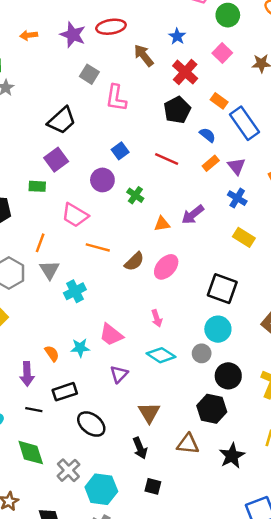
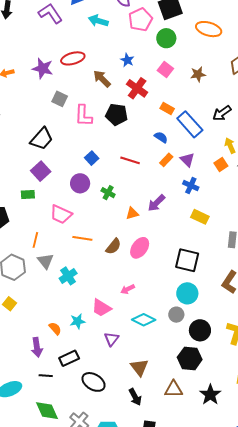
black pentagon: (177, 110) -> (117, 114), moved, turned -30
pink arrow: (157, 318) -> (128, 289), moved, turned 88

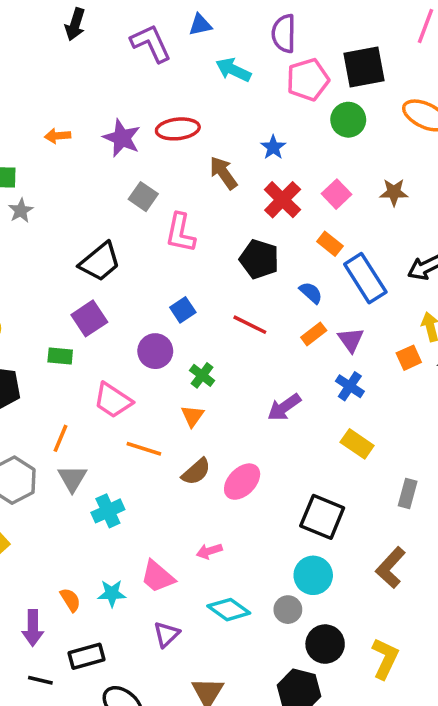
pink square: (165, 69) -> (337, 194), moved
black pentagon: (117, 114) -> (259, 259), moved
orange triangle: (132, 213) -> (192, 416), moved, turned -48

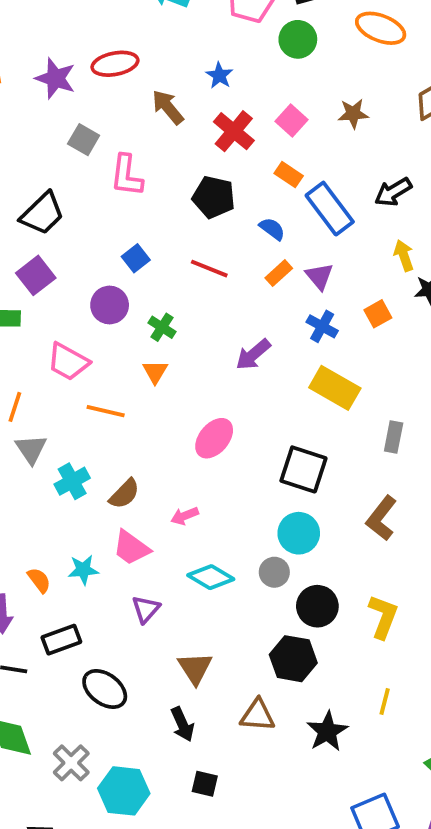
orange square: (409, 358) -> (378, 314), moved
yellow rectangle: (357, 444) -> (335, 388), size x1.4
brown semicircle: (196, 472) -> (124, 494), moved

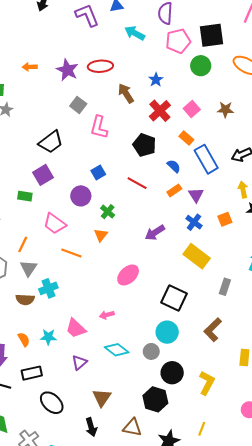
brown semicircle: (124, 494) -> (25, 300), moved, turned 42

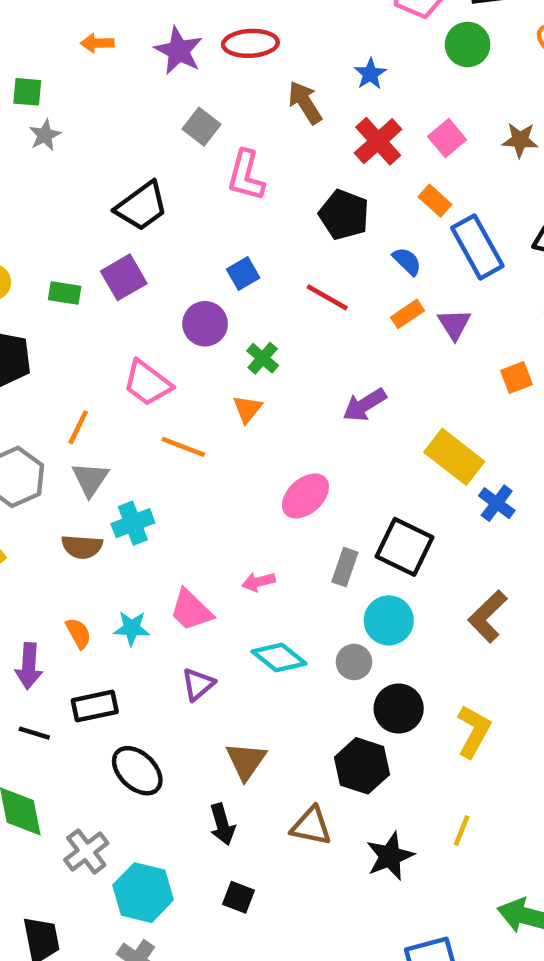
green rectangle: (25, 196) -> (65, 293), moved
blue cross: (194, 222) -> (497, 503), moved
gray rectangle: (225, 287) -> (345, 567), moved

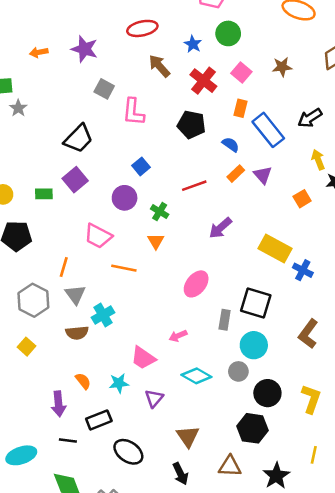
red ellipse: (250, 43) -> (142, 28), moved
green circle: (468, 44) -> (228, 33), moved
orange rectangle: (435, 201) -> (240, 108), turned 72
red line: (327, 297) -> (194, 186), moved, turned -40
cyan star: (132, 628) -> (119, 383), moved

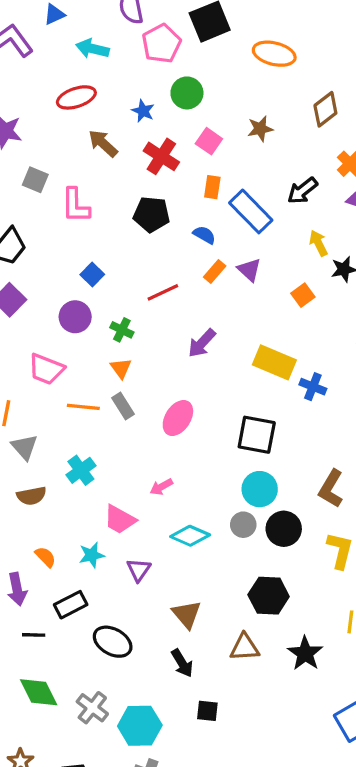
cyan cross: (103, 315) -> (81, 470), moved
gray rectangle: (225, 320) -> (123, 406), moved, turned -36
brown L-shape: (308, 334) -> (331, 489), moved
black circle: (267, 393) -> (284, 529), moved

